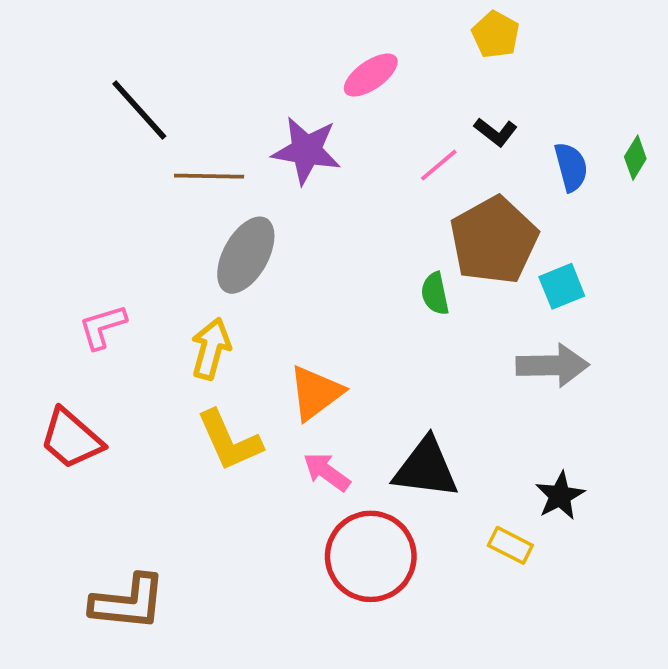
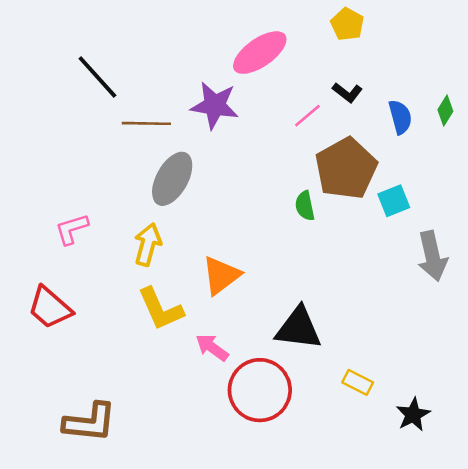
pink ellipse: (371, 75) -> (260, 53), size x1.4
gray arrow: (553, 365) -> (432, 256), moved, turned 78
pink arrow: (327, 472) -> (212, 348), moved
black star: (560, 496) -> (413, 415), moved

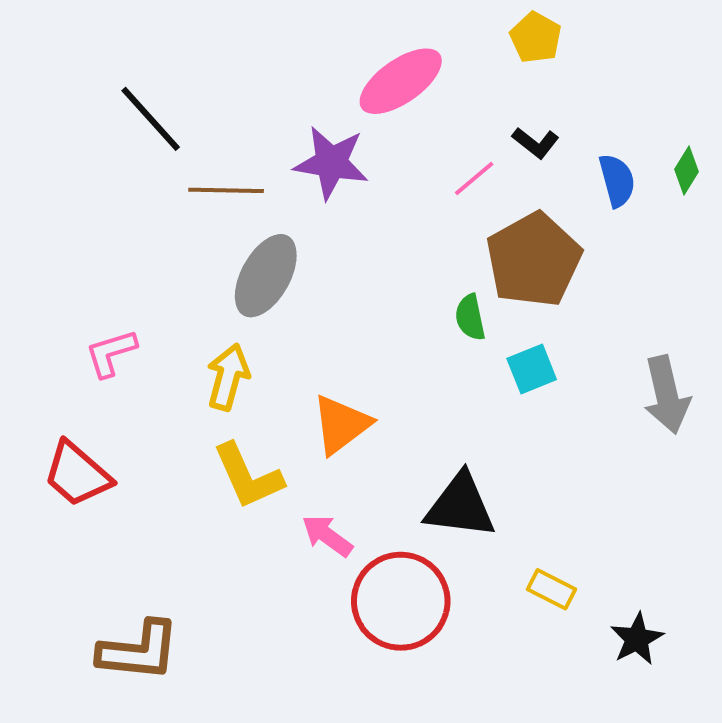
cyan square: (394, 201) -> (532, 369), moved

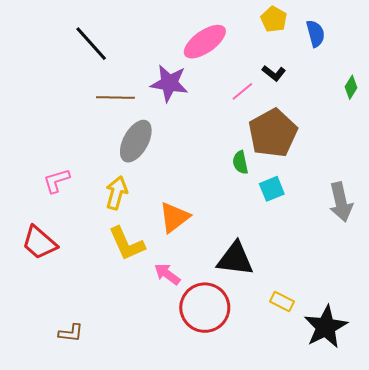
black line: (151, 119) -> (91, 44), moved
blue semicircle: (617, 180) -> (315, 34), moved
black star: (637, 639) -> (326, 327), size x1.6
brown L-shape: (139, 651) -> (71, 333), size x0.6

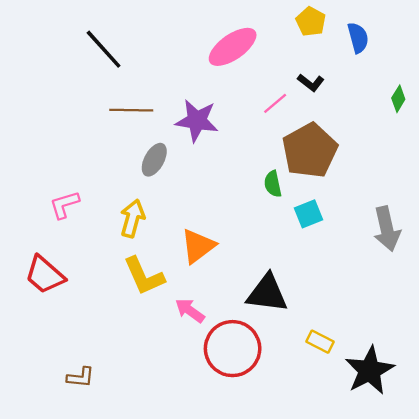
purple star: (169, 83) -> (197, 121), moved
gray ellipse: (136, 141) -> (154, 160), size x0.7

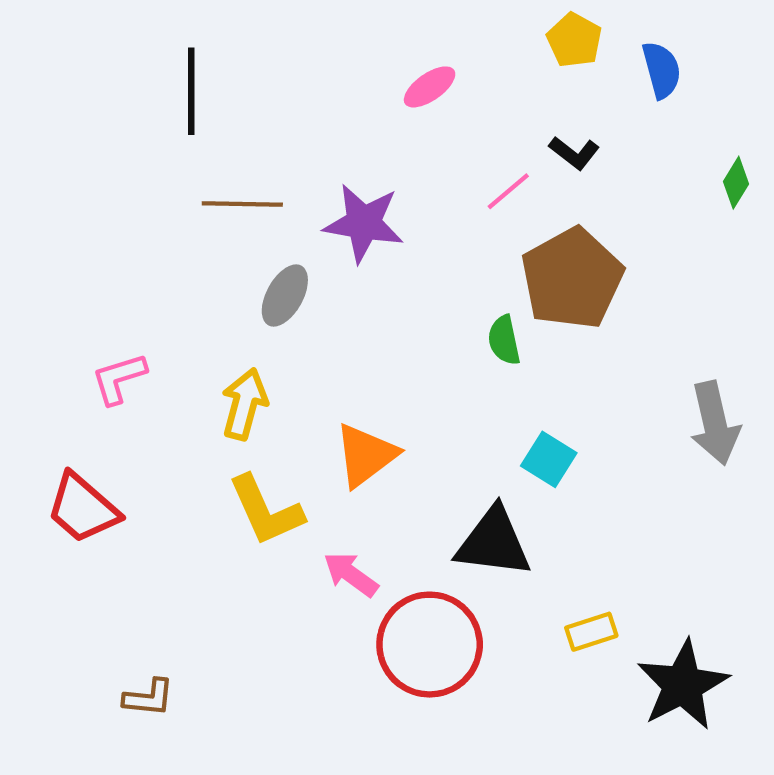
pink ellipse: (233, 47) -> (430, 87), size x0.6
black line: (104, 49) -> (191, 91), turned 42
cyan square: (309, 214) -> (549, 459), moved, turned -36
yellow rectangle: (320, 342) -> (591, 632), turned -45

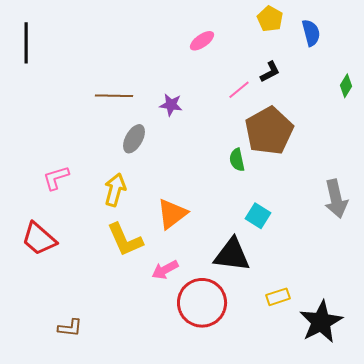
black line: (191, 91) -> (26, 43), moved
black L-shape: (574, 153) -> (270, 72), turned -65
purple star: (364, 223) -> (171, 105), size x0.6
pink arrow: (351, 574) -> (165, 270), turned -64

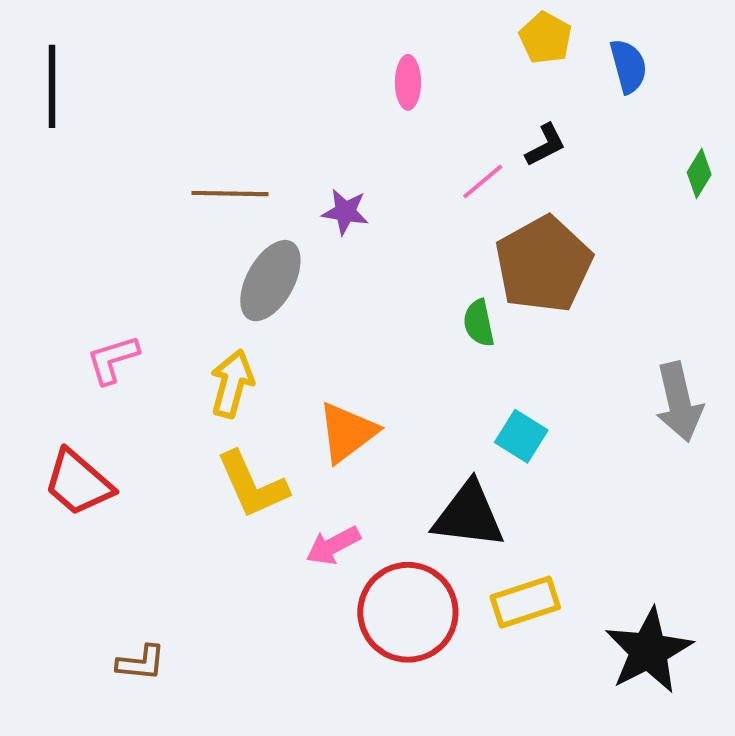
pink ellipse: (202, 41) -> (408, 82), turned -55
gray ellipse: (134, 139) -> (270, 281), size x1.4
yellow rectangle: (278, 297) -> (525, 602), moved, size x1.4

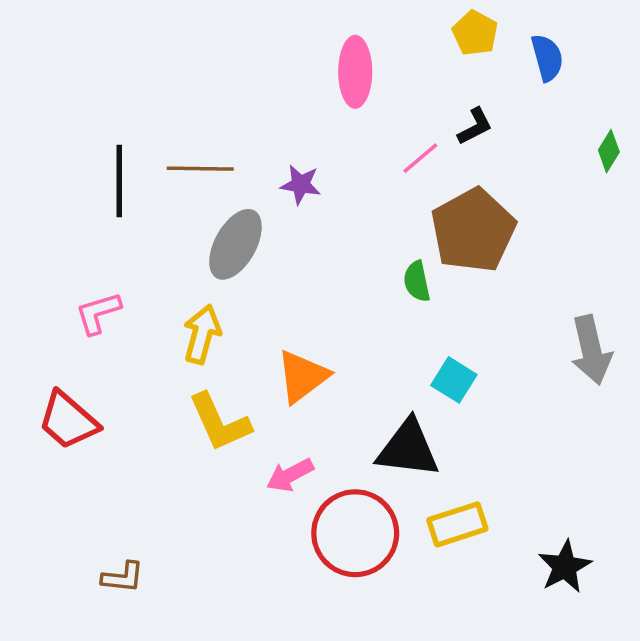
pink ellipse: (408, 82) -> (355, 72), size x1.5
black line: (52, 86) -> (119, 181), moved
black star: (649, 651) -> (565, 567), size x0.7

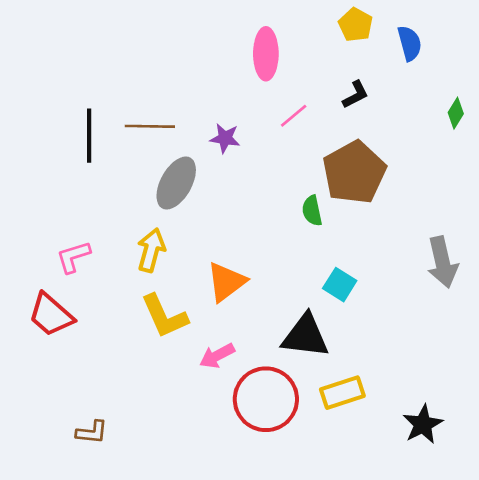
pink line: (420, 158) -> (294, 116), moved
pink L-shape: (98, 313) -> (73, 257), moved

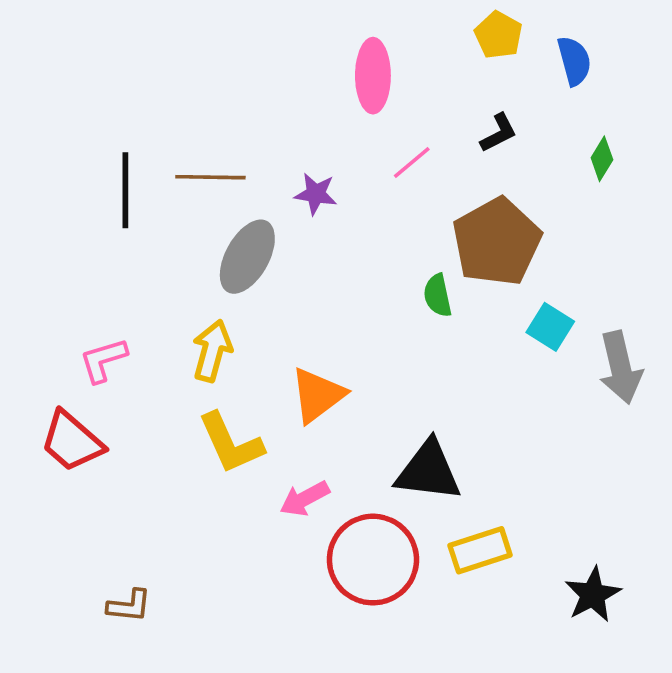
green diamond: (456, 113) -> (602, 159), moved
cyan square: (340, 285) -> (550, 327), moved

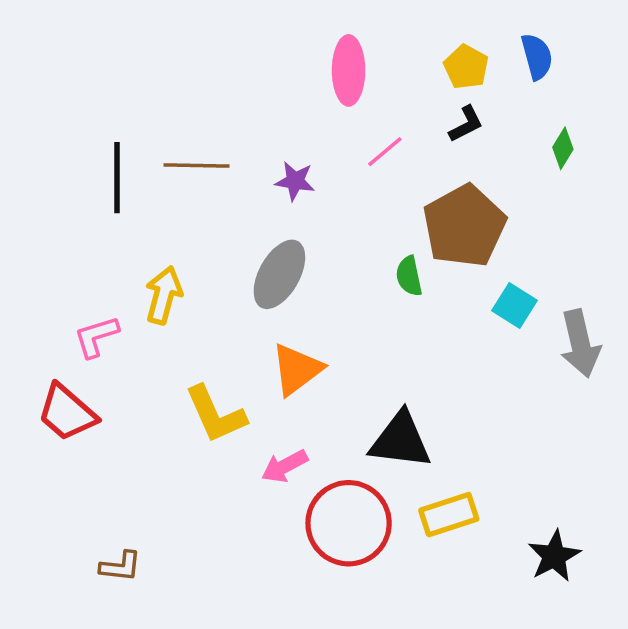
yellow pentagon: (499, 35) -> (466, 67), moved
gray ellipse: (247, 257) -> (279, 274), moved
yellow arrow: (212, 351) -> (164, 295), moved

